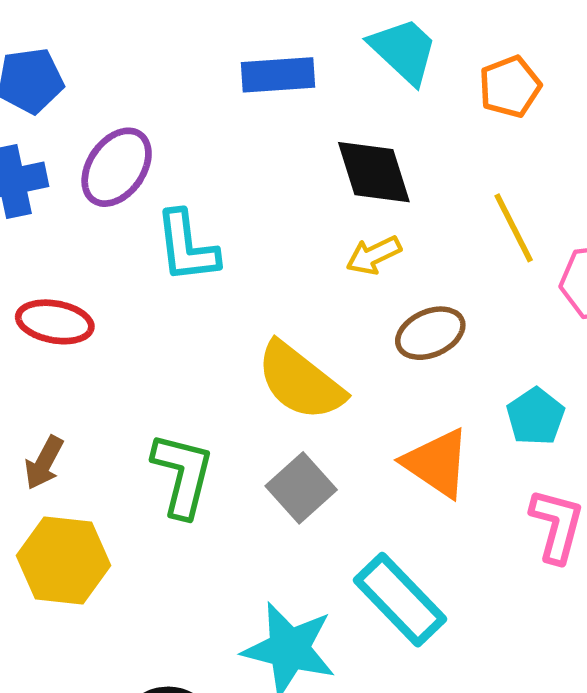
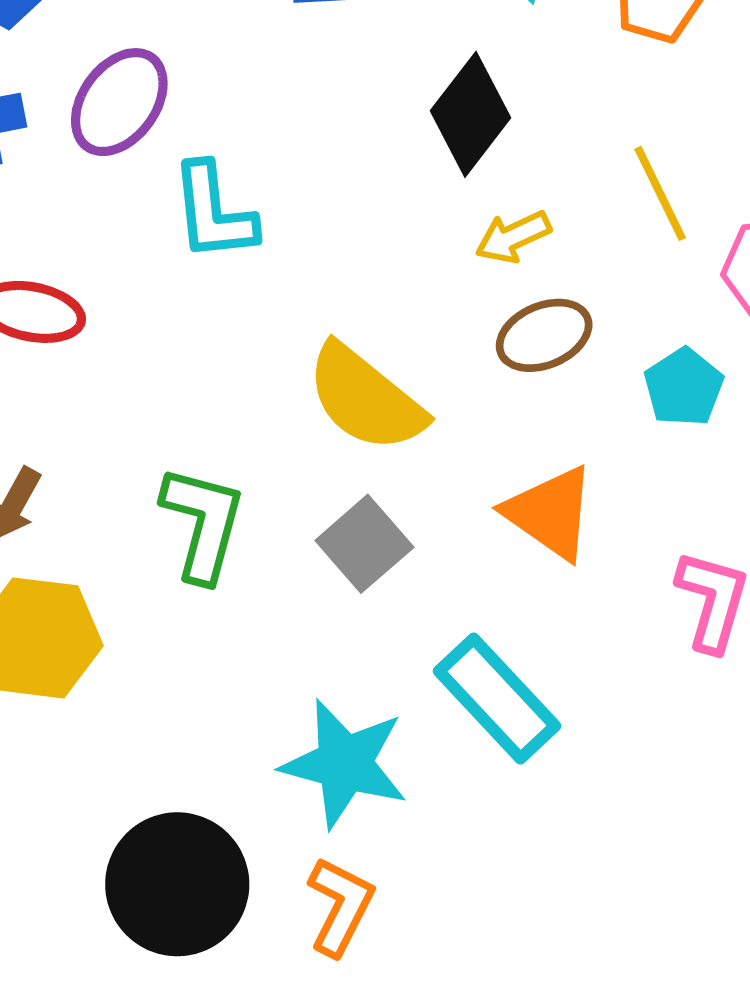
black diamond: (374, 172) -> (470, 114), turned 54
yellow arrow: (374, 255) -> (513, 237), moved
cyan pentagon: (536, 417) -> (684, 387), moved

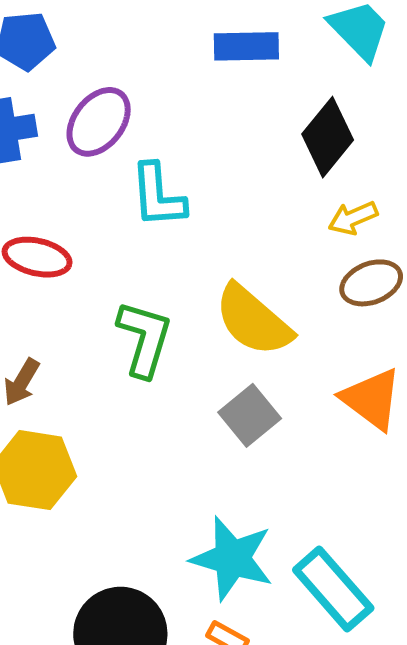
green L-shape: (203, 523) -> (144, 339), moved
cyan rectangle: (497, 698) -> (333, 589), moved

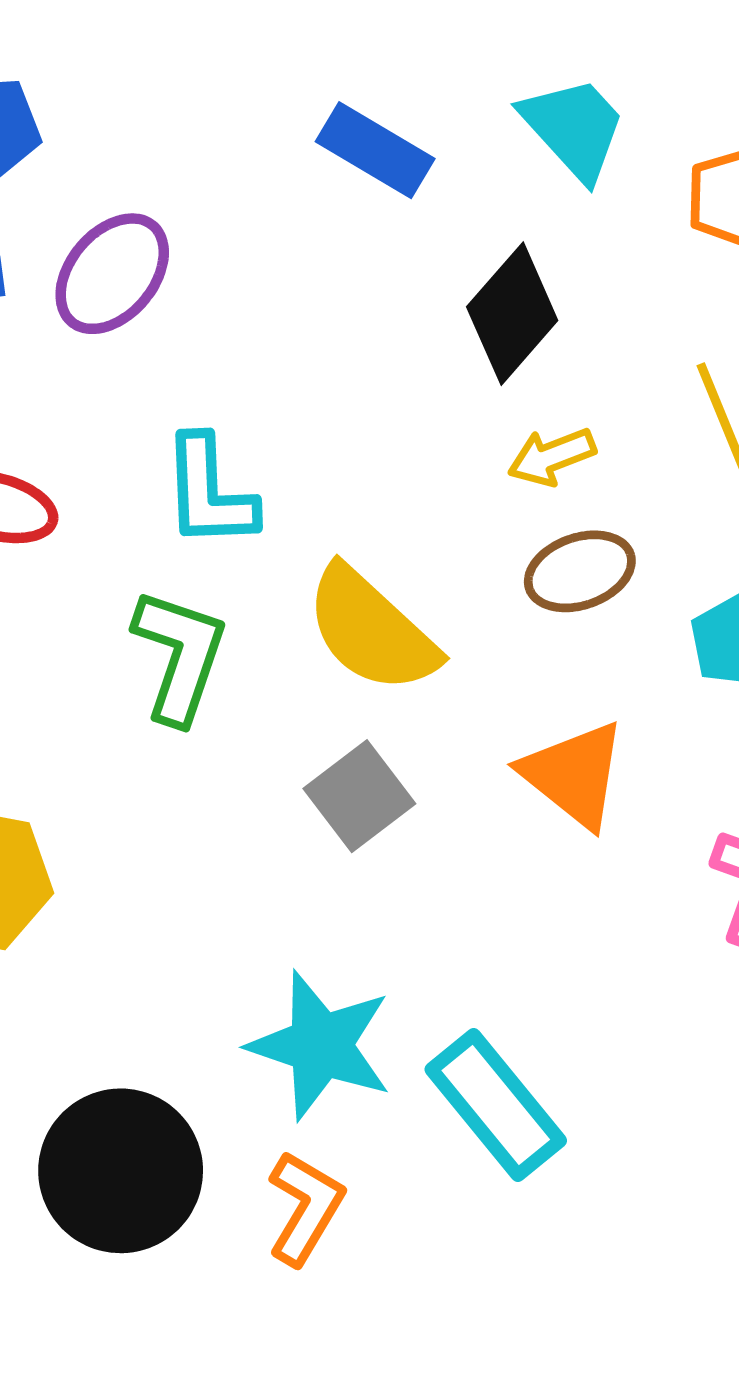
blue rectangle: (246, 46) -> (375, 150), turned 30
cyan L-shape: (158, 196) -> (209, 492), moved

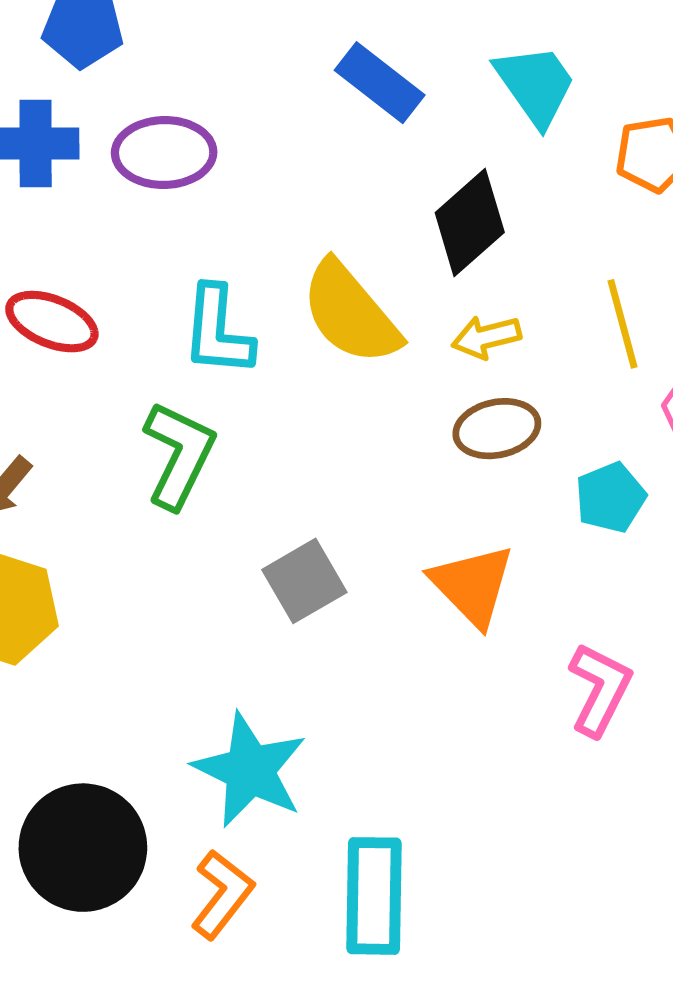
purple ellipse: (112, 274) -> (164, 153), turned 42
yellow semicircle: (371, 630) -> (350, 313), moved
cyan rectangle: (496, 1105) -> (374, 896), moved, turned 33

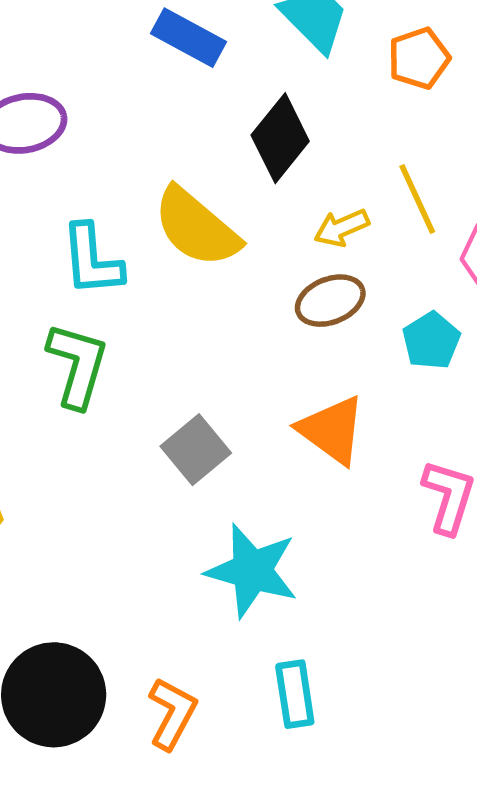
yellow arrow: (486, 337) -> (342, 228), moved
cyan star: (250, 770) -> (252, 571), moved
cyan rectangle: (374, 896) -> (295, 694), size x0.7

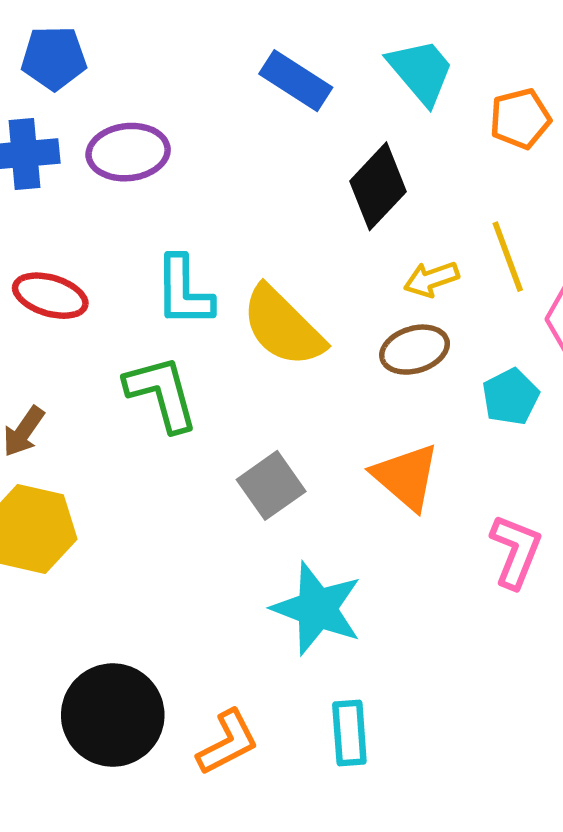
yellow semicircle: (196, 227) -> (283, 326), moved
green L-shape: (77, 365) -> (162, 393), turned -36
orange L-shape: (172, 713) -> (228, 742), turned 30

